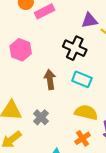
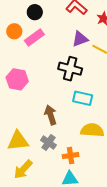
brown arrow: (50, 80) -> (51, 115), moved
orange cross: (82, 138) -> (71, 156), moved, turned 35

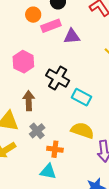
purple triangle: (80, 39) -> (72, 36), moved
black cross: (70, 69) -> (58, 78), moved
brown arrow: (51, 115) -> (29, 101), moved

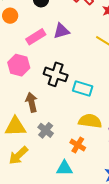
orange circle: (33, 15) -> (10, 16), moved
pink rectangle: (51, 26) -> (36, 37), moved
orange cross: (55, 149) -> (78, 145), moved, turned 35

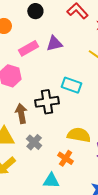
black cross: (56, 74) -> (47, 102), moved, turned -30
cyan rectangle: (83, 89) -> (72, 85), moved

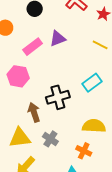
cyan rectangle: (72, 85) -> (92, 83), moved, turned -48

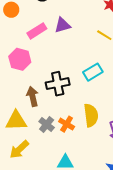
yellow semicircle: (94, 126) -> (91, 115), turned 75
orange cross: (84, 151) -> (67, 124), moved

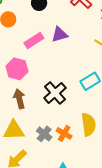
black cross: (58, 84) -> (55, 93), turned -30
brown arrow: (32, 96) -> (19, 99), moved

